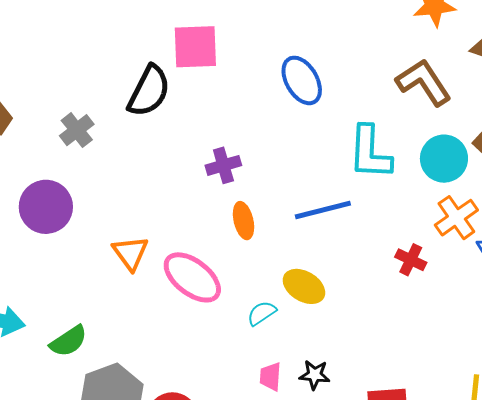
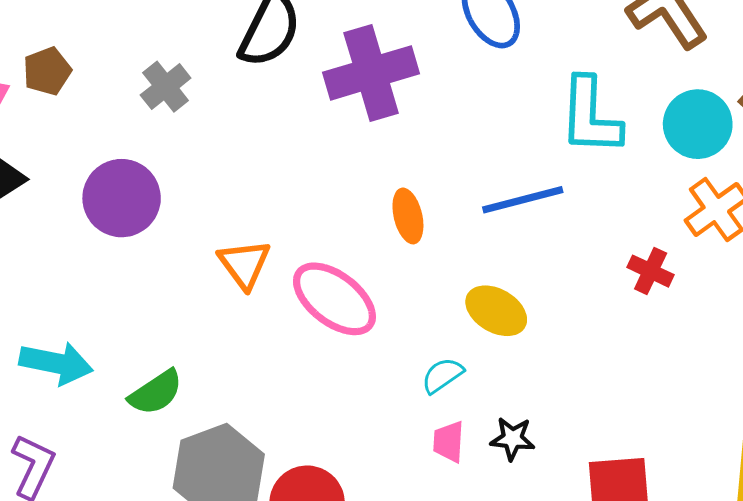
purple cross: (223, 165) -> (371, 73), moved, size x1.8
cyan semicircle: (262, 313) -> (442, 375), moved

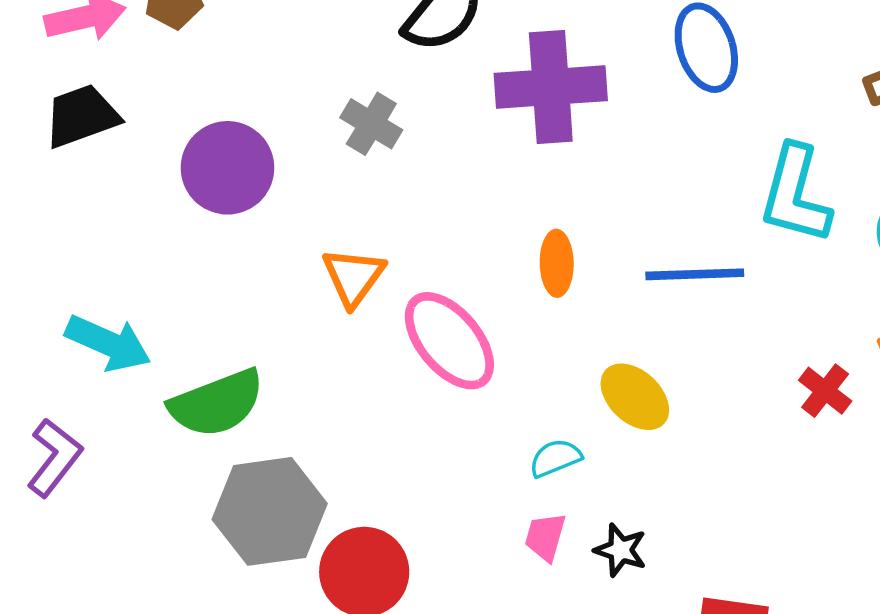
gray cross: (166, 87) -> (371, 124), moved, turned -33
green semicircle: (156, 392) -> (217, 403), size x1.4

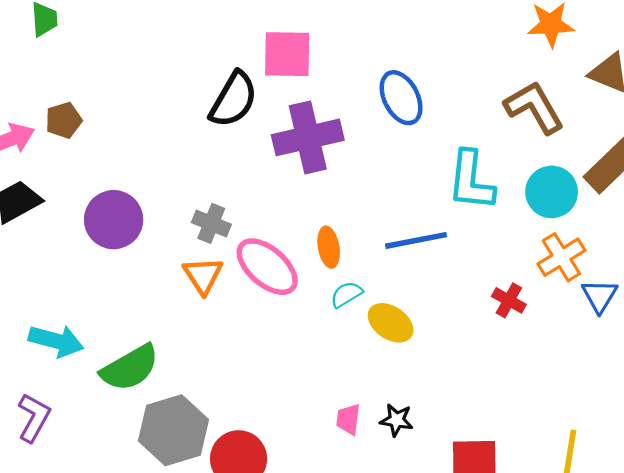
gray cross: (371, 124) -> (211, 223), moved
pink ellipse: (449, 341) -> (267, 267), moved
cyan semicircle: (555, 458) -> (346, 294), moved

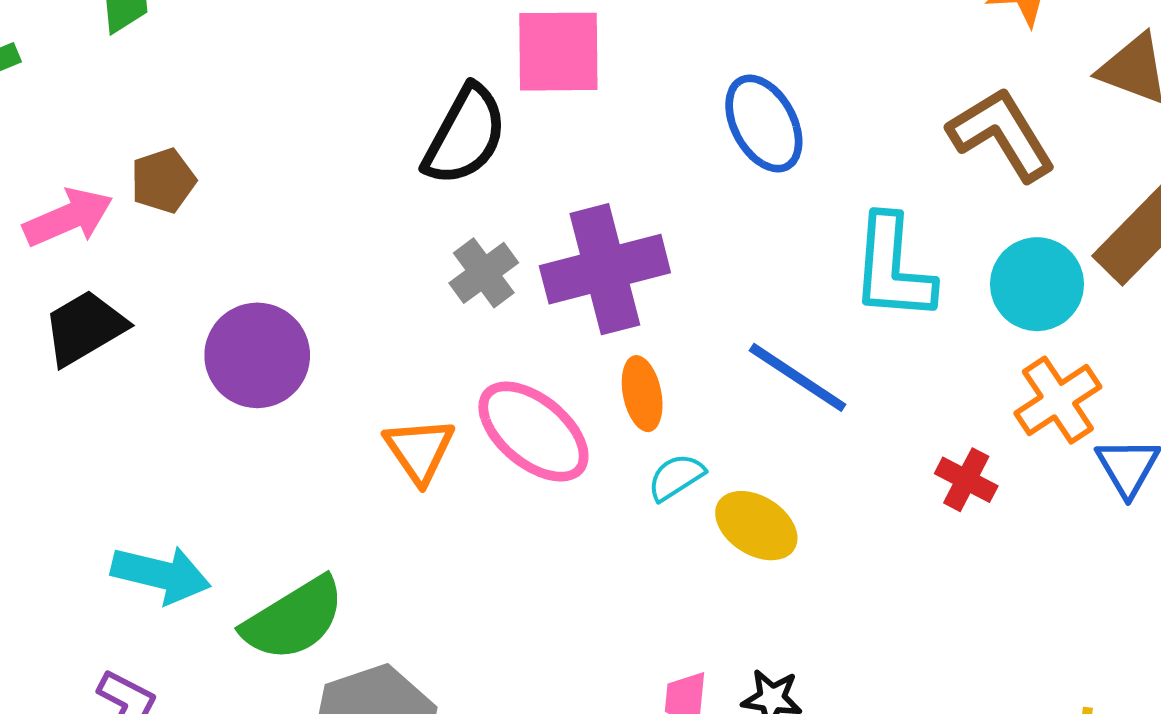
purple cross: (308, 137) -> (605, 269), moved
gray cross: (211, 223) -> (484, 273), moved, turned 33
blue line: (416, 240) -> (798, 377), turned 46

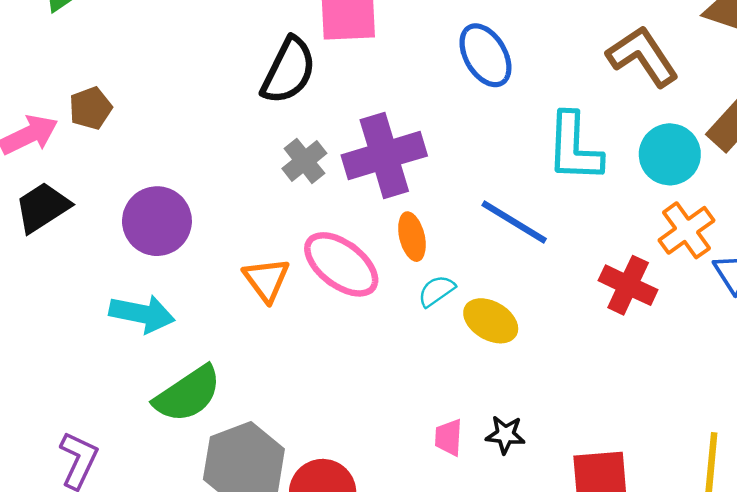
red cross: (966, 480) -> (628, 285), size x1.4
cyan arrow: (161, 574) -> (142, 314), moved

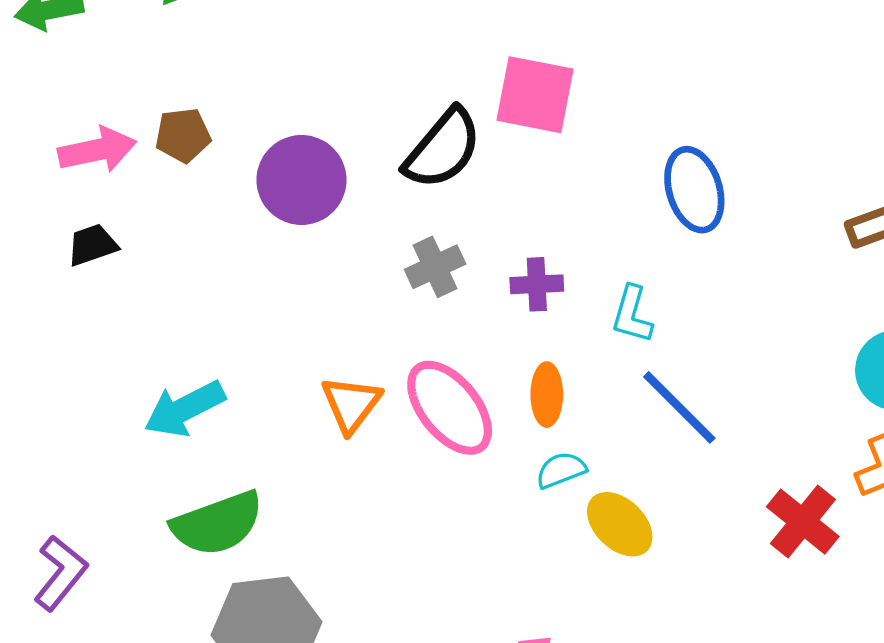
cyan L-shape: (574, 147) -> (632, 314), moved, size x0.6
purple cross: (384, 155) -> (537, 284), size x0.5
black trapezoid: (42, 207) -> (92, 245), size x0.7
purple circle: (157, 221) -> (301, 180), moved
cyan arrow: (142, 314) -> (185, 409), turned 128

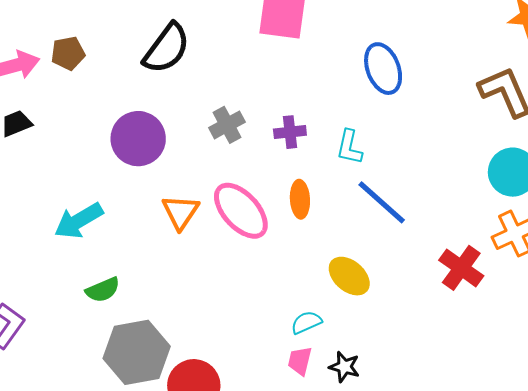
black semicircle: (443, 149) -> (166, 48), moved
purple circle: (301, 180) -> (138, 139), moved
cyan semicircle: (561, 470) -> (306, 322), moved
green semicircle: (217, 523) -> (103, 290), size x0.6

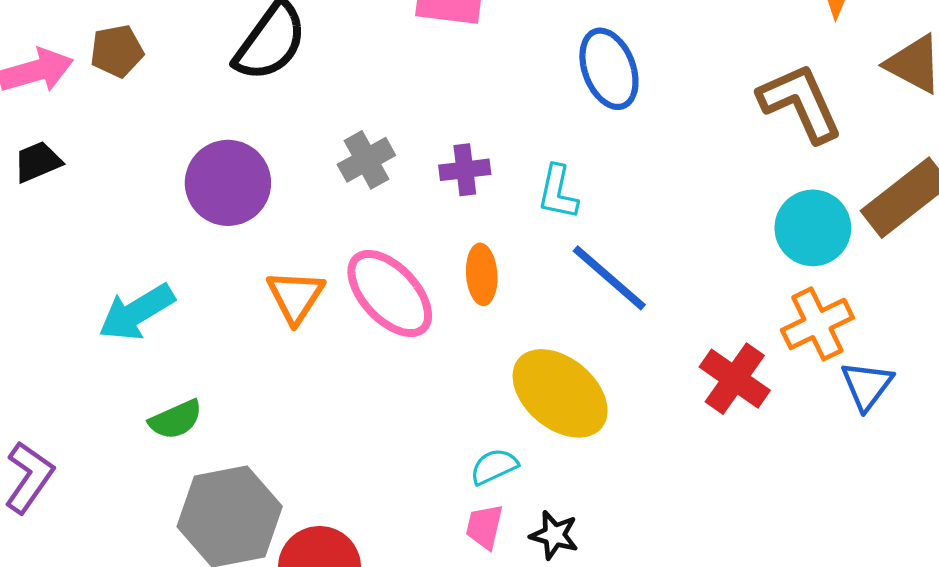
yellow ellipse: (349, 276) -> (560, 393), size x1.5

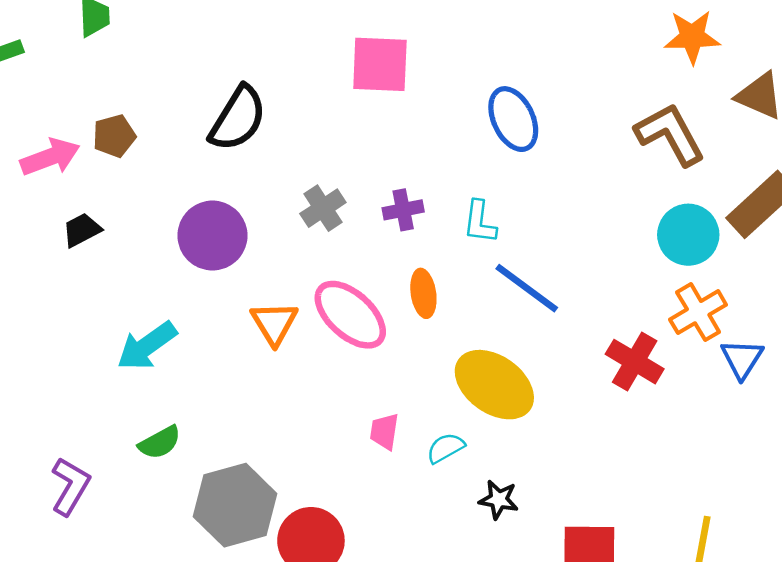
black trapezoid: (38, 162) -> (82, 230), moved
green semicircle: (176, 420) -> (160, 442), moved
pink trapezoid: (484, 527) -> (384, 431), moved

